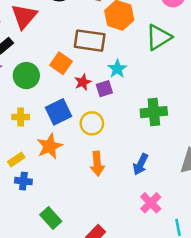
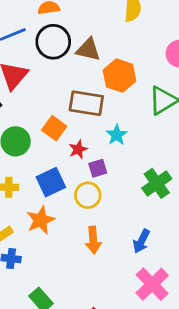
purple square: (104, 89) -> (98, 168), moved
green cross: (154, 112) -> (157, 183), turned -30
pink cross: (151, 203) -> (152, 284), size x1.4

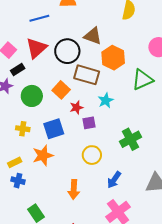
black circle: (53, 42) -> (67, 51), moved
yellow circle: (88, 195) -> (92, 155), moved
orange arrow: (93, 240) -> (74, 189), moved

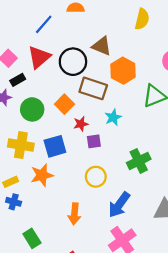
blue line: (39, 18) -> (44, 24), turned -36
yellow cross: (23, 129) -> (21, 145), size x1.6
blue arrow: (114, 180) -> (119, 205), size x1.4

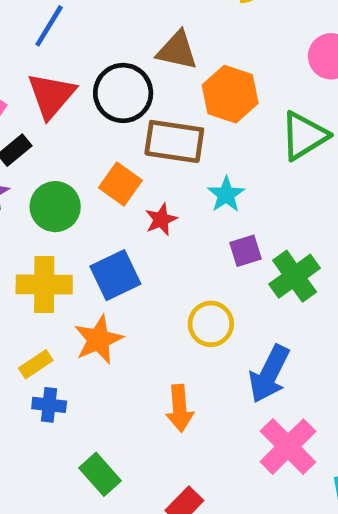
purple square: (94, 141) -> (246, 251), moved

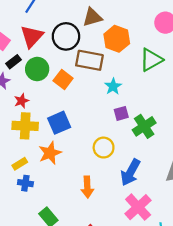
brown triangle: (177, 50) -> (92, 17), turned -30
green circle: (55, 207) -> (37, 69), moved
red star: (161, 219) -> (21, 101), moved

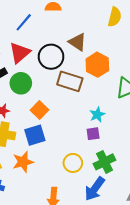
brown triangle: (92, 17) -> (77, 42), turned 42
orange square: (63, 80) -> (40, 110), moved
cyan star: (113, 86) -> (97, 115), moved
green cross: (144, 126) -> (104, 162), moved

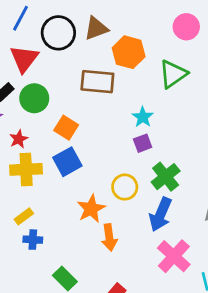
brown triangle: (77, 42) -> (96, 28), turned -42
black circle: (51, 57) -> (58, 33), moved
orange star: (23, 162) -> (91, 209), moved

